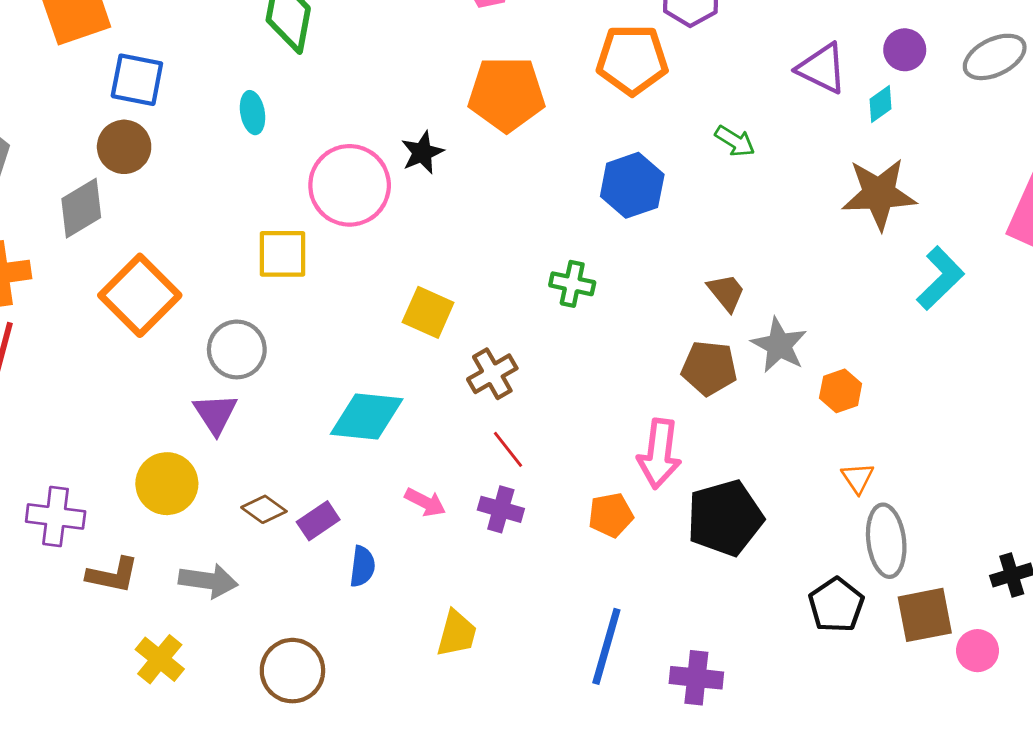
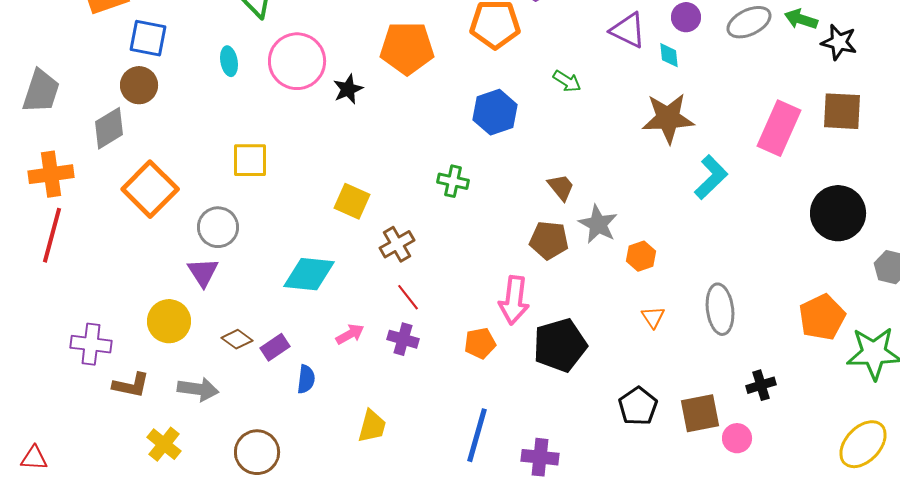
cyan diamond: (880, 104) -> (669, 55), turned -60
pink circle: (350, 185) -> (297, 61), moved
pink arrow: (425, 502) -> (350, 334), turned -56
gray ellipse: (886, 541) -> (720, 309), moved

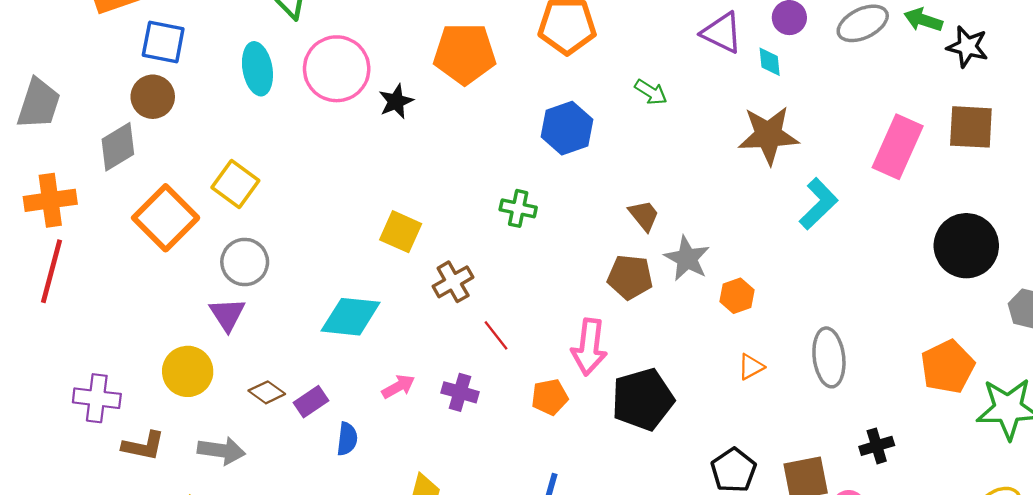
cyan ellipse: (229, 61) -> (257, 69), size x1.5
yellow square: (250, 160) -> (235, 184), moved, turned 36
red line: (408, 297) -> (496, 335), moved
orange triangle: (653, 317) -> (751, 367), turned 35

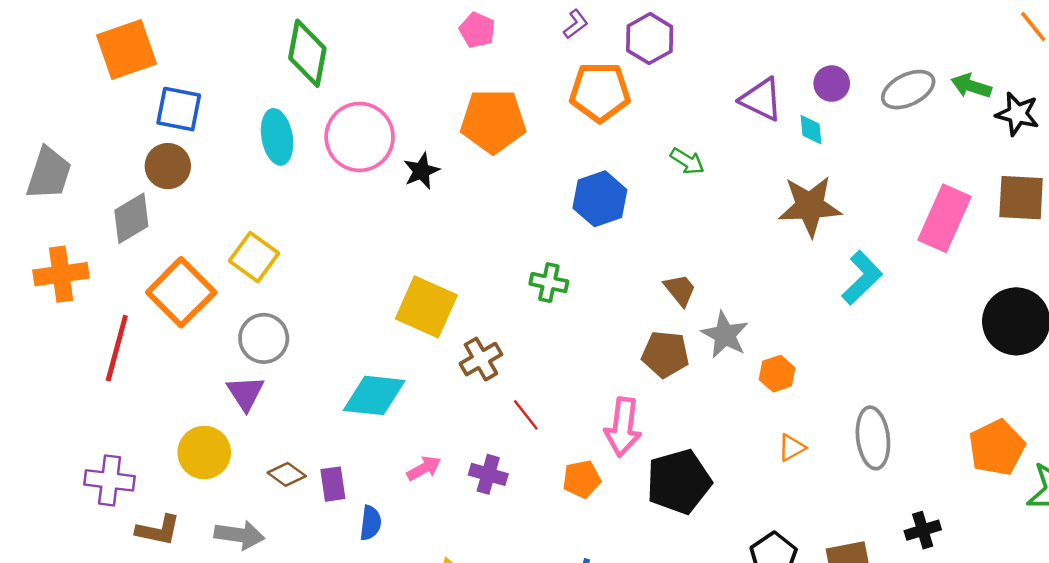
yellow square: (401, 232) -> (426, 307), size x1.4
red line: (51, 271) -> (117, 348), moved
purple rectangle: (311, 402) -> (333, 484), turned -64

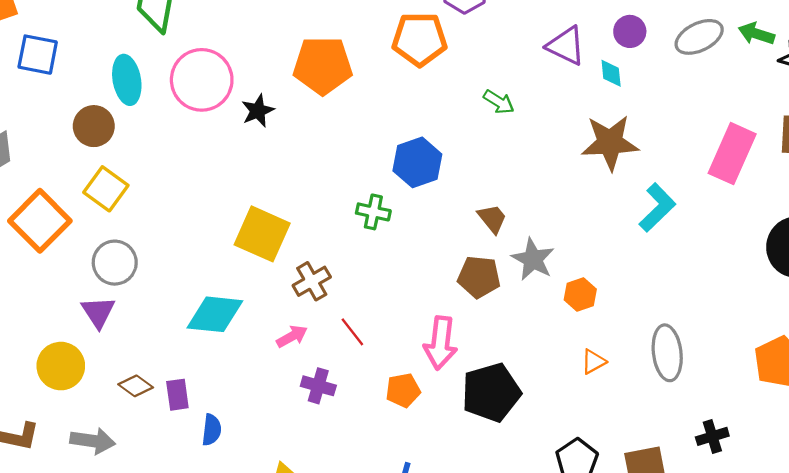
brown circle: (168, 166) -> (94, 126), moved
blue hexagon: (600, 199) -> (417, 162), moved
pink arrow: (424, 468) -> (292, 336), moved

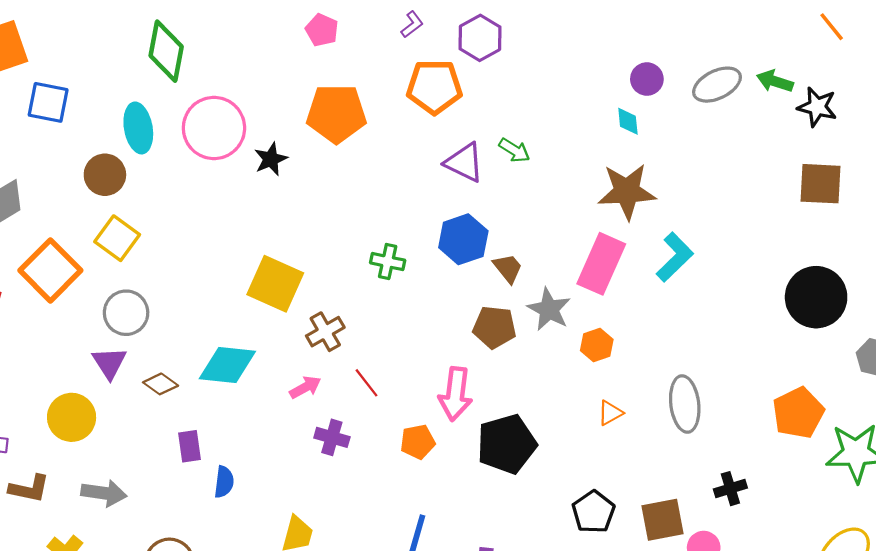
purple triangle: (566, 46) -> (464, 162), moved
pink rectangle: (732, 154) -> (601, 264), moved
blue hexagon: (417, 162) -> (463, 239), moved
brown diamond: (136, 386) -> (161, 384), moved

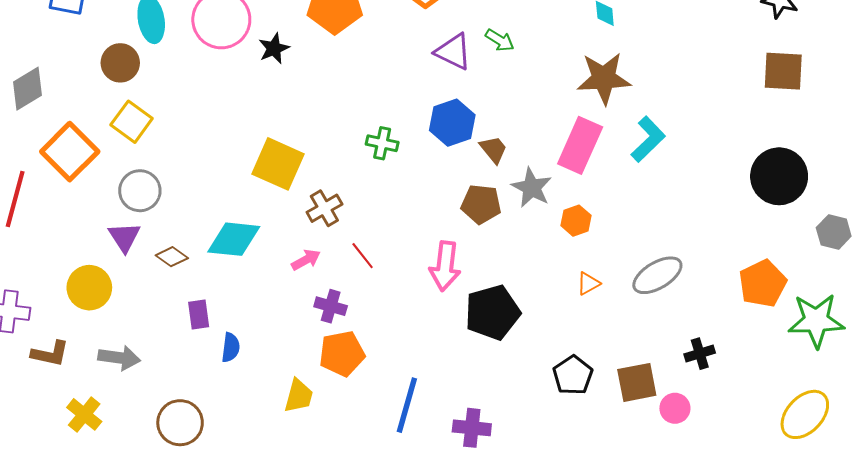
gray ellipse: (685, 404) -> (657, 275), turned 66
orange pentagon: (418, 442) -> (342, 354), moved, size x1.4

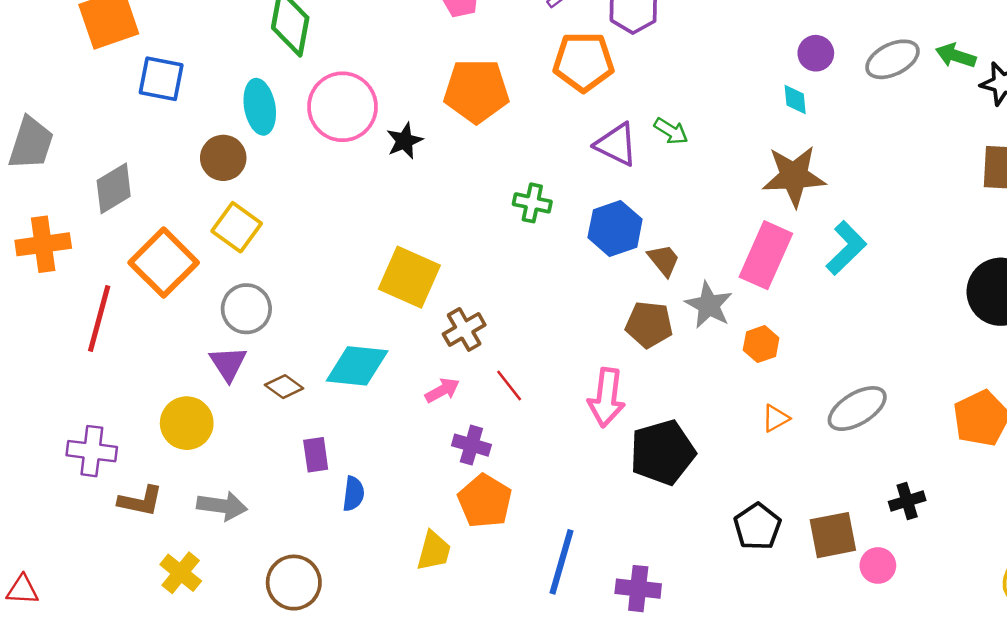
green cross: (382, 143) -> (532, 203), moved
orange pentagon: (342, 354) -> (485, 501), turned -30

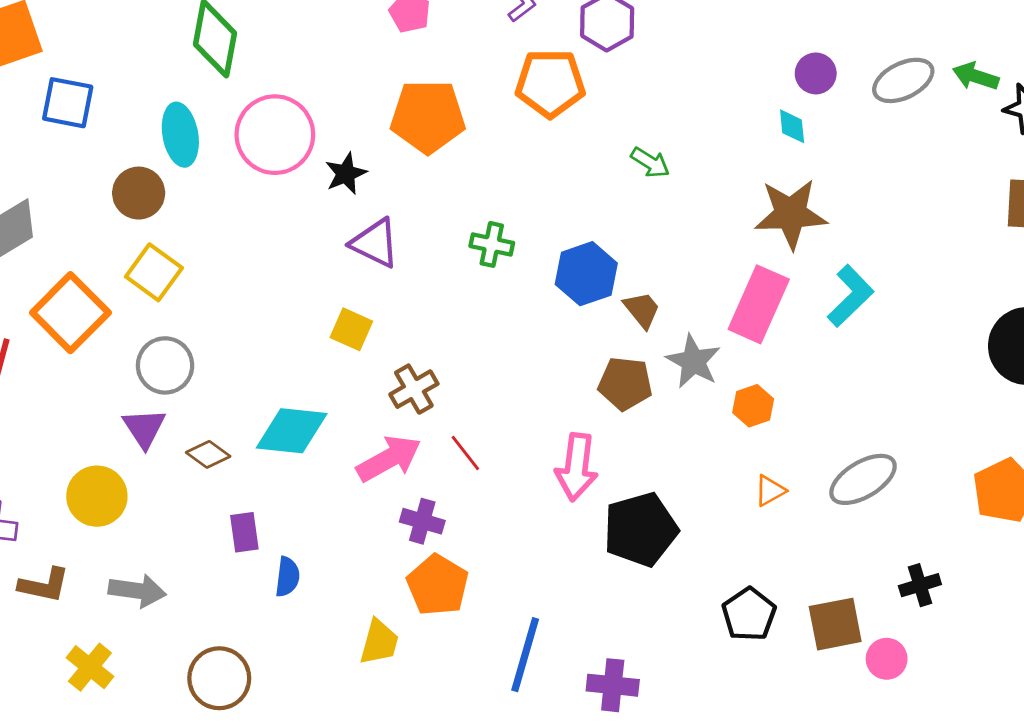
purple triangle: (616, 144) -> (375, 243), moved
yellow square: (409, 277) -> (351, 329), size x0.6
pink arrow: (442, 390) -> (389, 459), size x1.6

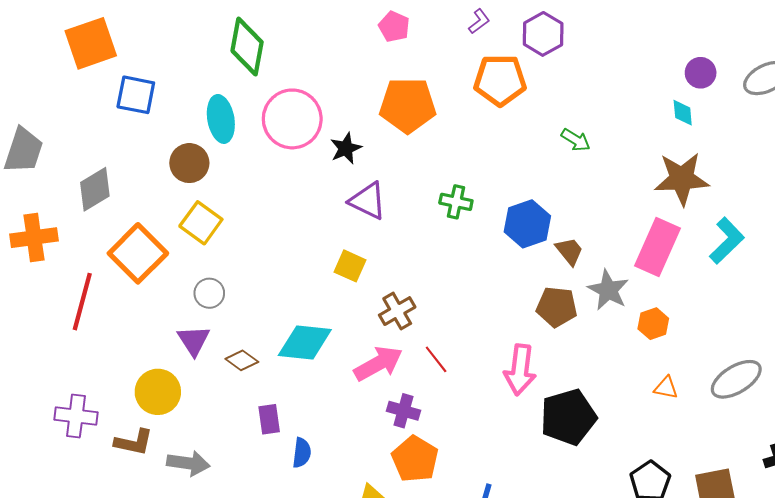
gray circle: (165, 365) -> (209, 293), size x0.7
orange triangle: (770, 491) -> (666, 388), turned 40
brown L-shape: (44, 585) -> (134, 442), moved

